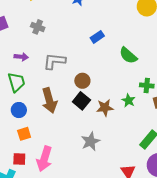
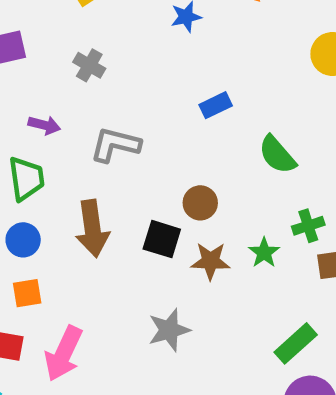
brown circle: (82, 81) -> (200, 203), moved
green cross: (147, 86) -> (308, 226), turned -32
black square: (81, 101) -> (162, 239), turned -30

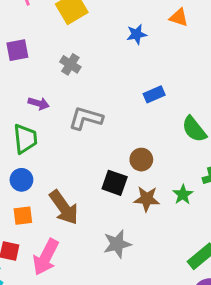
brown arrow: (92, 228) -> (64, 207), moved, turned -30

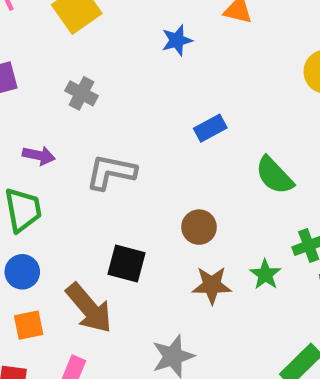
black square: (115, 183) -> (127, 263), moved

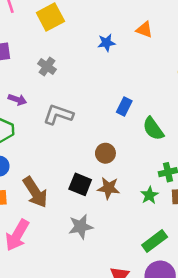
blue rectangle: (210, 128) -> (124, 106), moved, turned -42
black square: (127, 263) -> (80, 184), moved
green star: (265, 274) -> (149, 195), moved

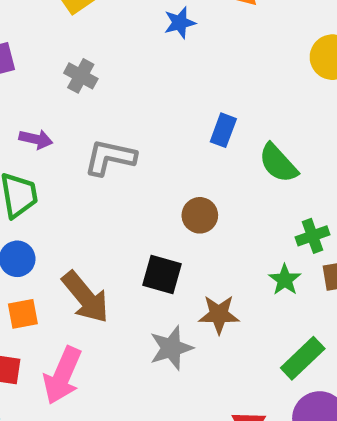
brown star: (109, 188) -> (219, 314), moved

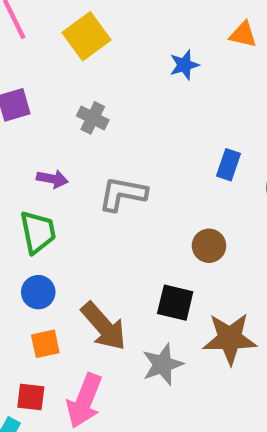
brown star: (219, 314) -> (230, 339), size x1.4
gray star: (171, 348) -> (163, 364), moved

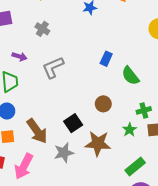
gray L-shape: (123, 194) -> (53, 67), turned -40
brown circle: (209, 246) -> (103, 104), moved
black square: (175, 303) -> (73, 123), turned 36

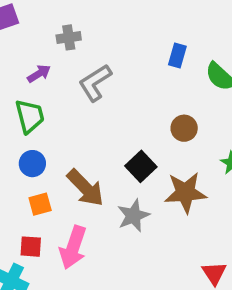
gray cross: (42, 29) -> (69, 37), moved, turned -32
purple arrow: (20, 56) -> (39, 74), turned -40

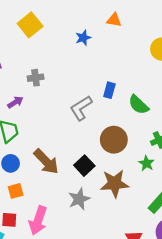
gray L-shape: (95, 83) -> (81, 108), moved
brown circle: (184, 128) -> (114, 140), size x1.5
brown arrow: (85, 188) -> (46, 162), moved

